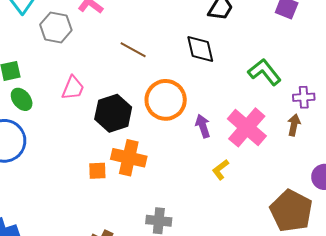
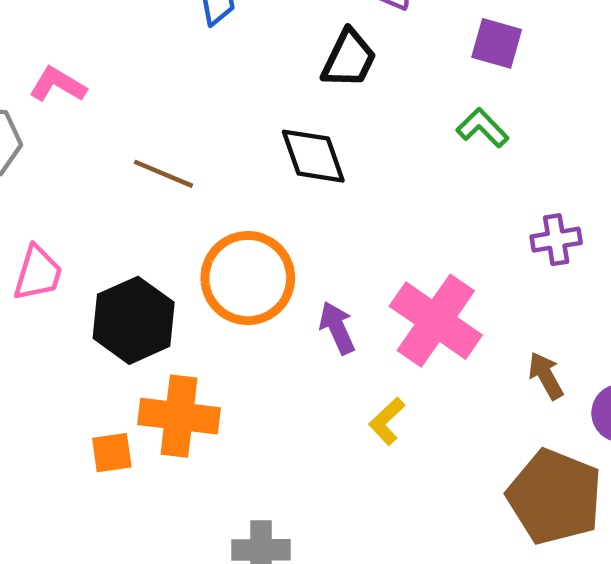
green L-shape: (265, 72) -> (483, 128), moved, size x0.7
brown arrow: (294, 125) -> (546, 376), moved, turned -35

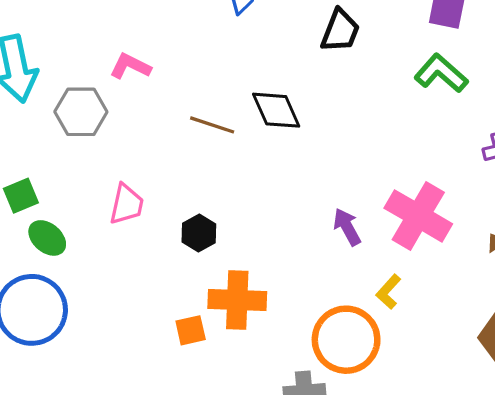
green L-shape: (483, 128) -> (441, 73), size x1.4
black diamond: (313, 156) -> (276, 110), moved
orange circle: (248, 278) -> (346, 340), moved
black hexagon: (134, 320) -> (199, 233), size x0.6

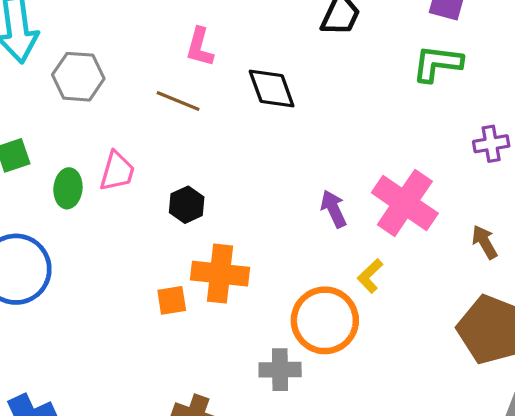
pink L-shape: (130, 66) -> (200, 47), moved, turned -105
green L-shape: (441, 73) -> (437, 63), turned -38
brown line: (212, 125) -> (178, 101), moved
green ellipse: (47, 238) -> (68, 188), moved, turned 51

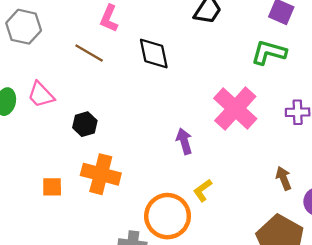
pink trapezoid: (117, 171) -> (41, 95), turned 112
pink cross: (405, 203) -> (235, 109), moved
orange square: (172, 300) -> (52, 187), moved

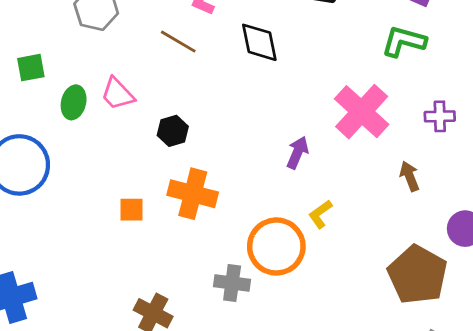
purple arrow: (184, 141) -> (297, 153), turned 40
brown arrow: (284, 178) -> (410, 176), moved

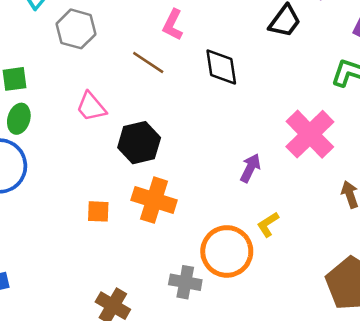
green ellipse: (74, 102) -> (19, 119), moved
black hexagon: (173, 131) -> (139, 143), size x1.5

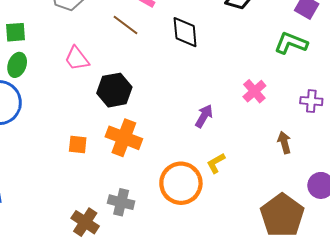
pink cross: (310, 134) -> (254, 91), size x0.6
gray cross: (185, 282) -> (121, 202), moved

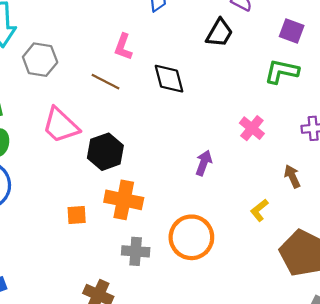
pink trapezoid: (77, 58) -> (61, 125), size x1.4
yellow L-shape: (216, 163) -> (259, 210), moved
gray cross: (121, 202) -> (136, 251), moved

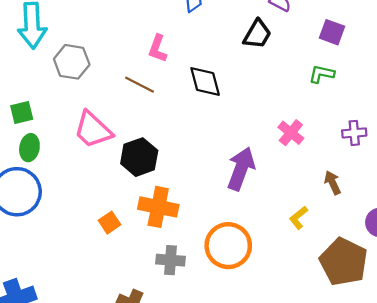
green L-shape: (282, 71) -> (322, 74), size x0.7
purple arrow: (204, 163) -> (241, 169), size x1.6
orange square: (77, 215) -> (110, 223), turned -30

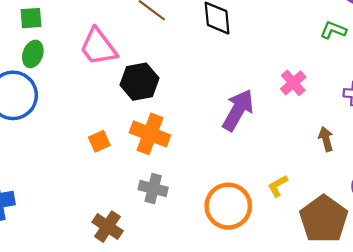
yellow L-shape: (298, 218) -> (278, 186), moved
orange circle: (228, 246) -> (228, 206), moved

